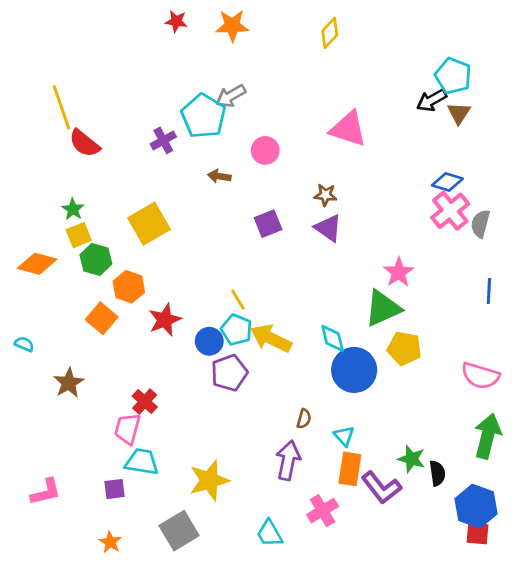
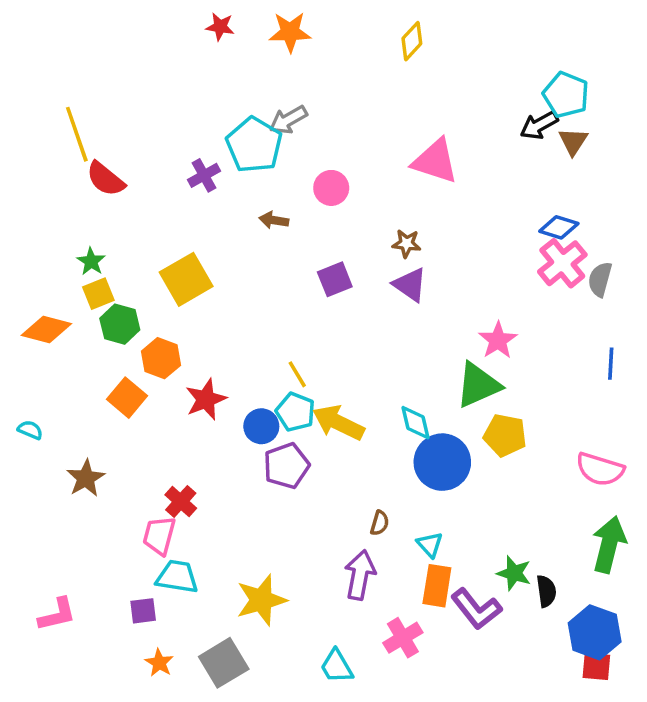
orange star: (110, 542) -> (159, 663), moved

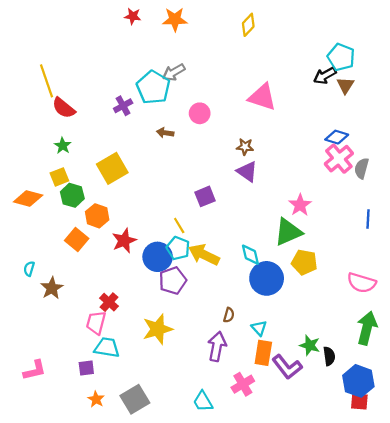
green star: (91, 261) -> (63, 146), moved
purple square: (335, 279) -> (205, 196), moved
blue circle: (261, 426) -> (158, 257), size x1.4
cyan semicircle: (30, 430) -> (29, 269), moved, turned -96
yellow star: (261, 600) -> (158, 329), moved

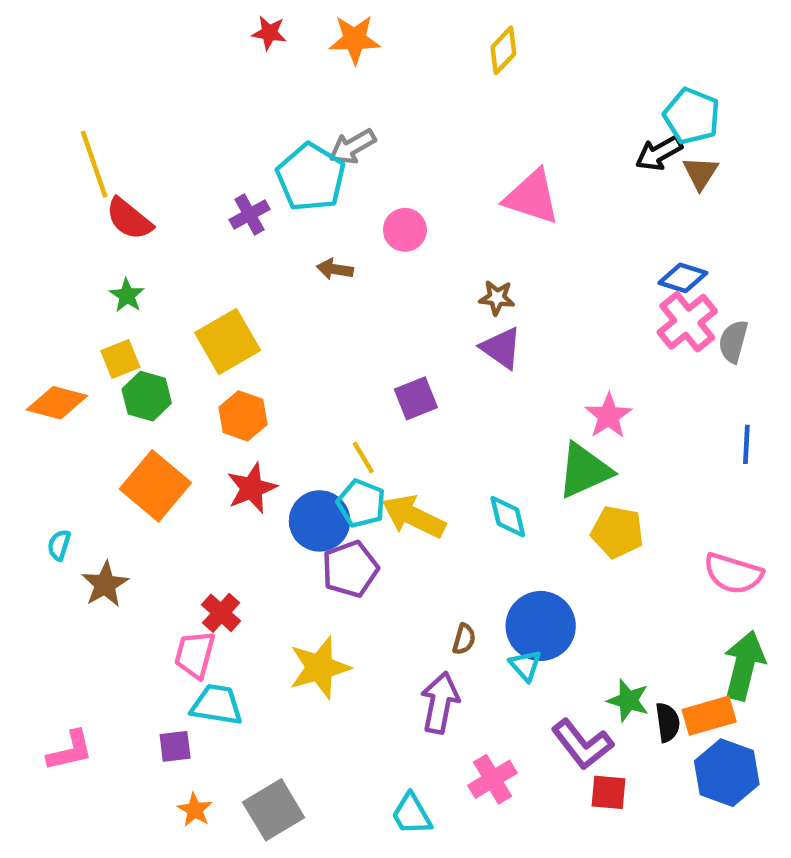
orange hexagon: (97, 216) -> (243, 416), moved
orange square: (77, 240) -> (155, 486), size x1.4
blue circle: (267, 278) -> (541, 626), moved
orange rectangle: (263, 353) -> (709, 716), moved, turned 65
red square: (359, 401) -> (608, 792), moved

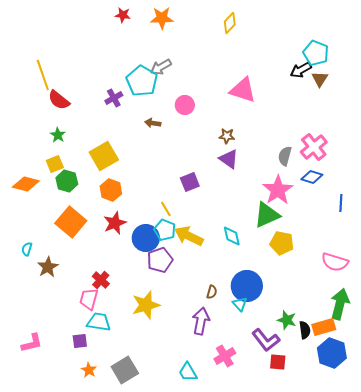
blue diamond: (683, 278) -> (312, 177), moved
gray semicircle: (733, 341) -> (285, 156), moved
pink star: (608, 416) -> (278, 190), size x1.4

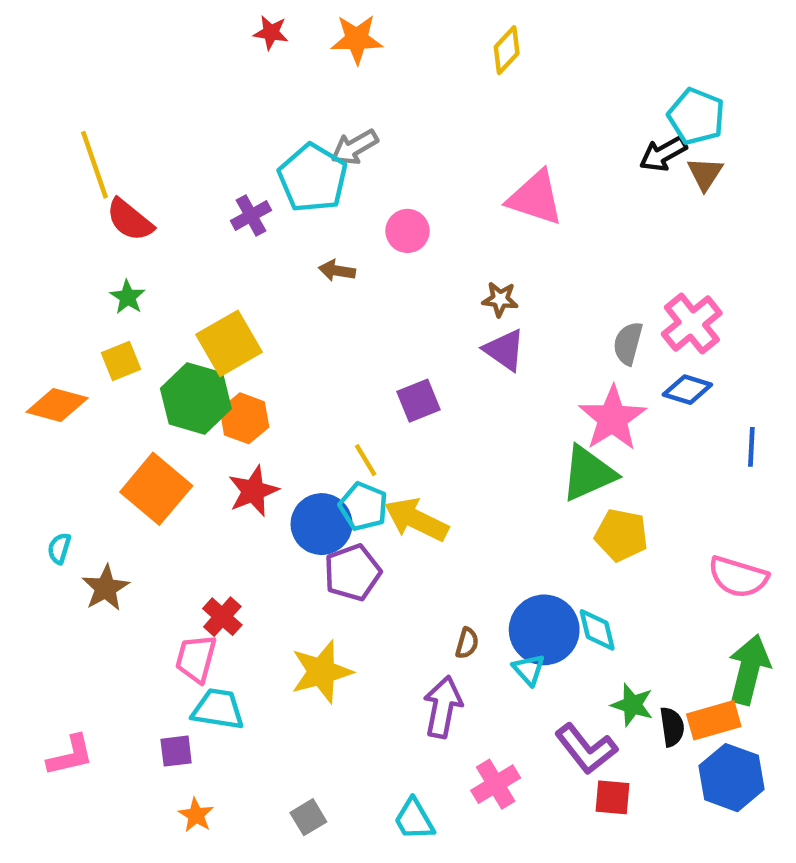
green hexagon: (67, 181) -> (196, 398), moved, size x1.4
cyan diamond: (232, 236) -> (597, 630), moved
gray square: (125, 370) -> (308, 817), moved, size x0.6

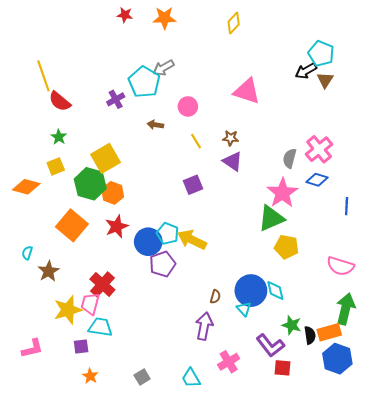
yellow line: (366, 460) -> (196, 141), moved
red cross: (222, 617) -> (102, 284), size x1.4
yellow star: (322, 672) -> (68, 310), moved

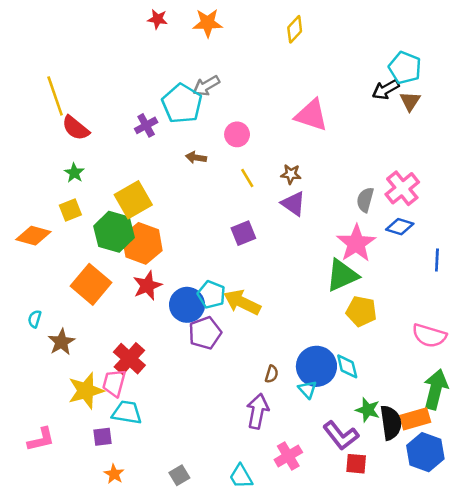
orange hexagon: (113, 193) -> (142, 243), size x1.4
black semicircle: (310, 335) -> (391, 423), size x1.5

